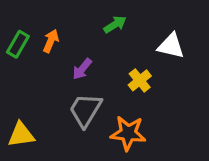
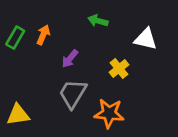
green arrow: (115, 24) -> (98, 21), turned -132

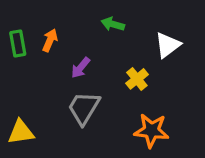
green rectangle: (15, 38) -> (18, 44), turned -40
white triangle: (146, 39) -> (168, 45), turned -50
orange star: (109, 113) -> (151, 131), moved

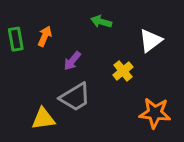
gray trapezoid: (84, 108) -> (75, 97), turned -152
orange star: (151, 131) -> (155, 113), moved
yellow triangle: (21, 132) -> (43, 119), moved

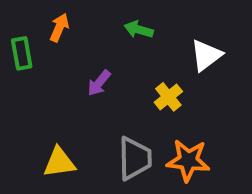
orange arrow: (45, 36) -> (59, 28), moved
gray trapezoid: (75, 97) -> (135, 158), moved, turned -60
orange star: (155, 113) -> (188, 160), moved

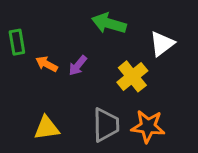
orange arrow: (59, 28) -> (47, 64), moved, turned -85
green arrow: (139, 30) -> (109, 23), size x1.5
yellow cross: (168, 97) -> (132, 76), size x1.4

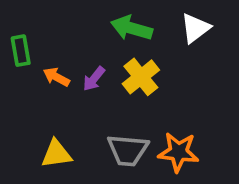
white triangle: (162, 44) -> (195, 28), moved
yellow cross: (132, 76) -> (141, 77), moved
gray trapezoid: (106, 125) -> (128, 150), turned 96

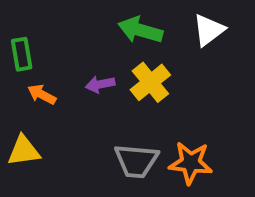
orange arrow: (56, 77) -> (42, 94), moved
purple arrow: (94, 79) -> (100, 84), turned 40
yellow triangle: (56, 154) -> (24, 151), moved

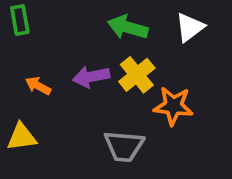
green rectangle: (22, 54) -> (20, 20), moved
purple arrow: (100, 84) -> (91, 77), size x1.4
orange star: (191, 163) -> (173, 106), moved

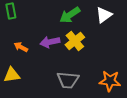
green arrow: (128, 27) -> (70, 15), turned -50
orange star: (173, 106) -> (110, 81), moved

